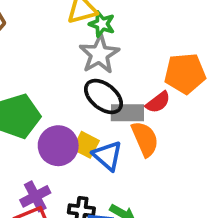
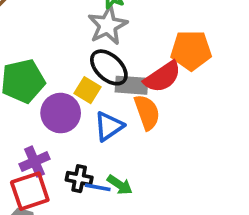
red semicircle: (158, 102) -> (162, 77), size x1.5
yellow square: (86, 145) -> (88, 90), moved
blue triangle: (108, 156) -> (109, 126), turned 40

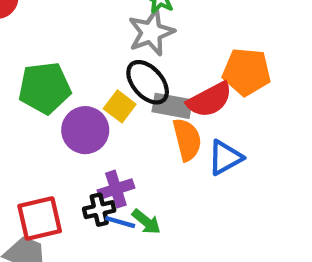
blue triangle: (109, 126) -> (225, 158), moved
purple cross: (34, 162) -> (116, 189), moved
black cross: (79, 179) -> (99, 210), turned -30

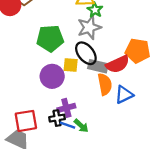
green pentagon: (45, 88) -> (50, 38), moved
yellow square: (120, 106) -> (71, 65), turned -35

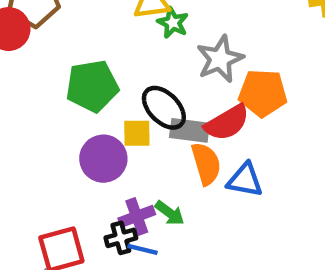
gray star: (89, 27) -> (220, 59), moved
blue triangle: (124, 95) -> (245, 180), turned 42
green arrow: (81, 126) -> (170, 213), moved

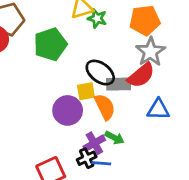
gray star: (220, 59) -> (150, 52), moved
green pentagon: (92, 86) -> (50, 44), moved
orange pentagon: (263, 93) -> (145, 20), moved
orange semicircle: (206, 164) -> (105, 107), moved

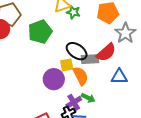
gray star: (150, 52) -> (125, 33), moved

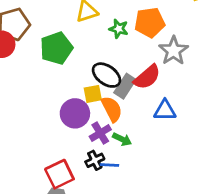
green star: (73, 12) -> (119, 29), moved
gray rectangle: (90, 59) -> (125, 86), turned -54
purple cross: (74, 102) -> (100, 133), moved

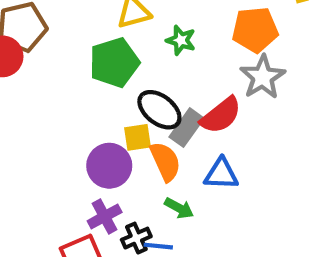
orange pentagon: (150, 22) -> (255, 30), moved
green pentagon: (56, 48) -> (114, 62), moved
blue triangle: (165, 110) -> (221, 174), moved
purple cross: (100, 133) -> (105, 217), moved

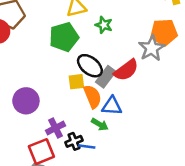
orange pentagon: (255, 30) -> (164, 32), moved
purple circle: (109, 166) -> (26, 101), moved
blue triangle: (221, 174) -> (112, 106), moved

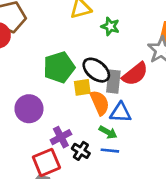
green pentagon: (64, 37) -> (59, 67), moved
gray rectangle: (106, 77) -> (113, 82), turned -30
black cross: (74, 141) -> (81, 151), turned -35
blue line: (87, 146) -> (110, 151), moved

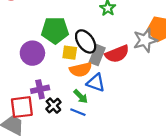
orange semicircle: (100, 103) -> (81, 70), turned 85
purple circle: (29, 109) -> (32, 53), moved

